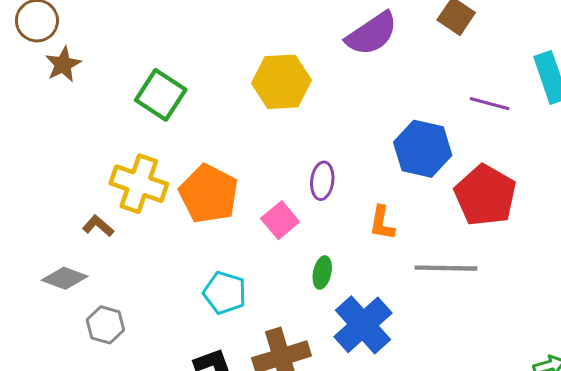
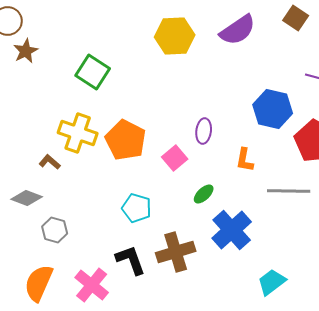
yellow hexagon: (281, 82) -> (175, 36), moved
green ellipse: (322, 272) -> (204, 194), turned 35

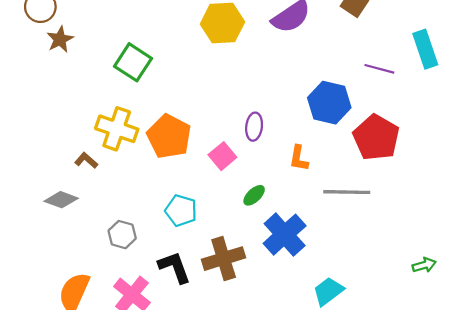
gray hexagon: (55, 230) -> (122, 235), moved

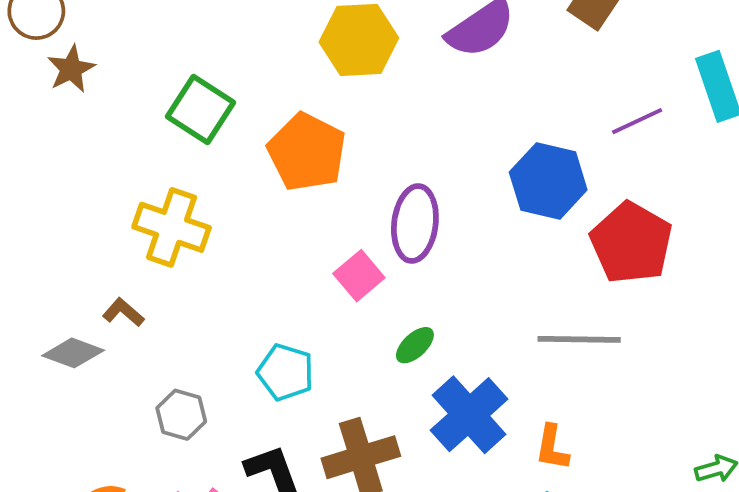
purple line: (379, 69) -> (637, 121), turned -40
purple ellipse: (254, 127) -> (415, 223), size x1.5
orange pentagon: (169, 136) -> (307, 152), moved
orange L-shape: (299, 158) -> (552, 448), moved
brown L-shape: (86, 160) -> (123, 312), moved

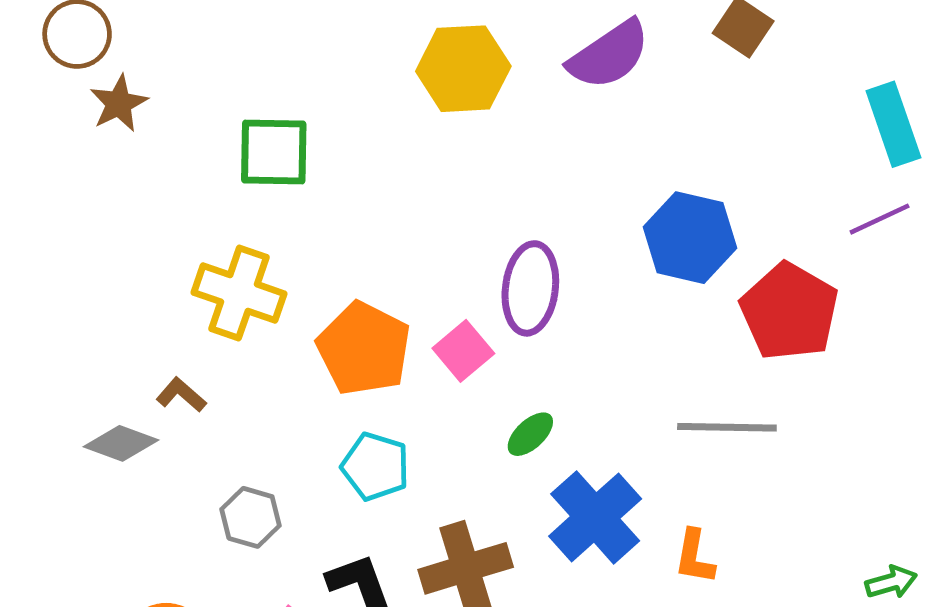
green square: (201, 110) -> (274, 152), turned -32
purple line: (637, 121) -> (880, 219), moved
orange pentagon: (307, 152) -> (364, 349), moved

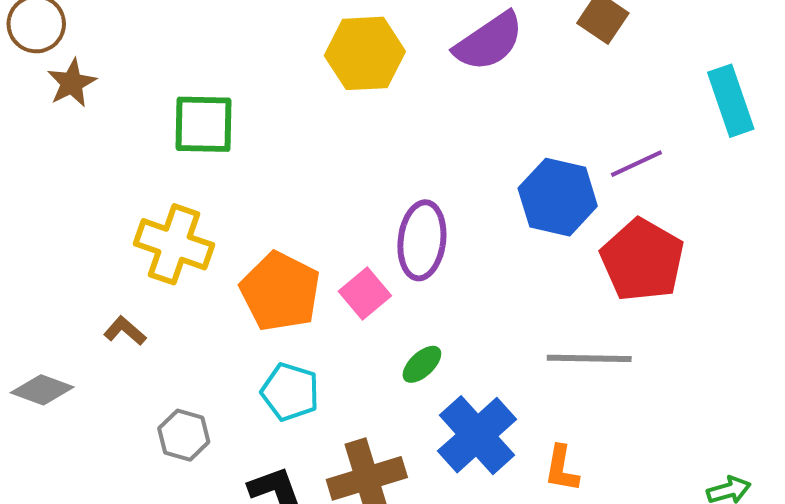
purple line: (880, 219) -> (636, 164), moved
gray diamond: (121, 443) -> (42, 390), moved

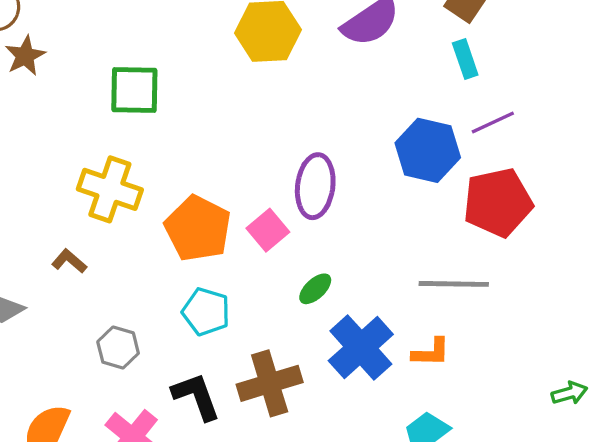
cyan rectangle: (731, 101) -> (465, 59), moved, size x0.7
red pentagon: (642, 260) -> (498, 202), turned 30
orange L-shape: (562, 469) -> (431, 352), moved, turned -99

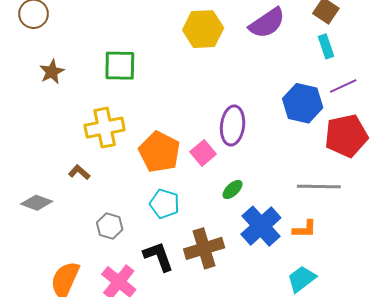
brown star: (25, 56) -> (52, 72), moved
yellow cross: (110, 189) -> (105, 128), turned -30

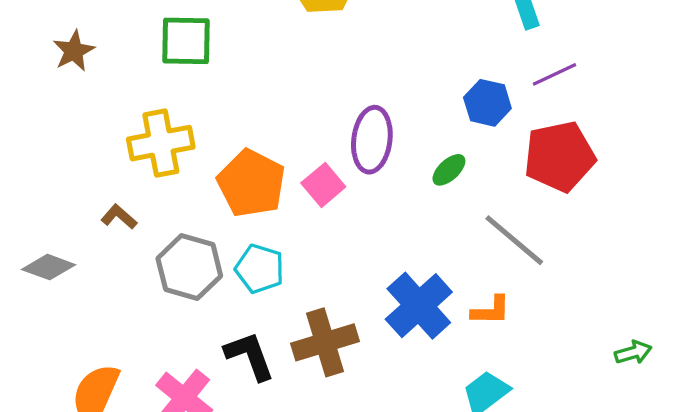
blue hexagon: (303, 103) -> (487, 103), size x0.7
gray line: (319, 186) -> (514, 240), turned 39
green ellipse: (233, 189) -> (449, 170), moved
gray hexagon: (110, 226) -> (189, 267), moved, size x1.5

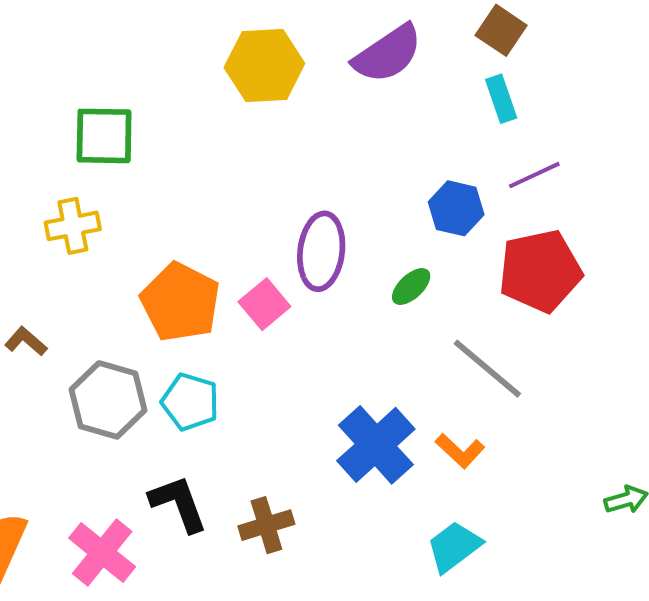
yellow cross: (161, 143) -> (73, 226), moved, size x0.7
orange L-shape: (491, 311) -> (460, 451), turned 42
brown cross: (325, 342) -> (266, 525), moved, size x0.7

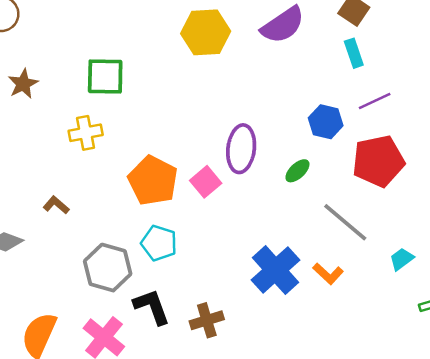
gray hexagon: (108, 400) -> (108, 268), moved
cyan trapezoid: (454, 547) -> (402, 259), moved, size x0.7

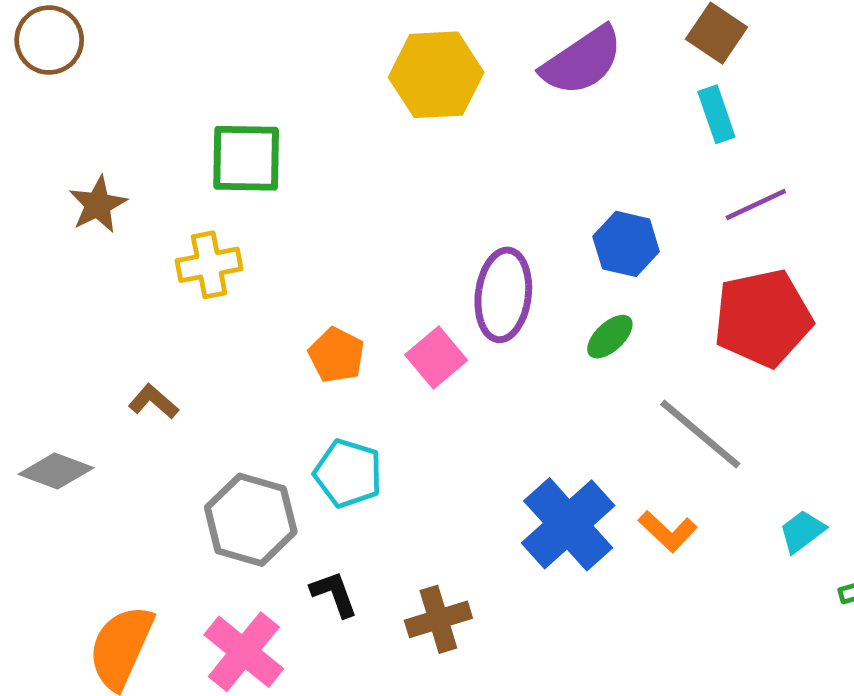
brown star: (23, 84) -> (98, 205), moved
blue hexagon: (326, 122) -> (626, 244), moved
orange pentagon: (153, 181) -> (336, 355), size x0.6
cyan trapezoid: (402, 259) -> (802, 531), moved
black L-shape: (152, 307) -> (334, 594), size x0.7

